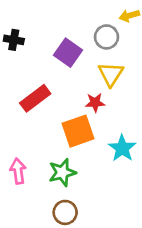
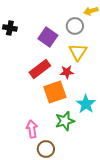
red rectangle: (35, 98) -> (40, 69), moved
pink arrow: (18, 171) -> (32, 129), moved
green star: (62, 172) -> (65, 121), moved

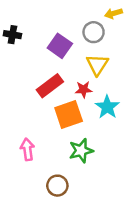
cyan star: (86, 104) -> (107, 107), moved
pink arrow: (32, 129) -> (27, 149), moved

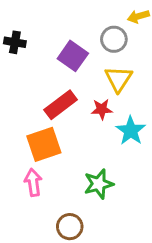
orange square: (69, 114) -> (44, 144), moved

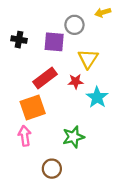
gray circle: (114, 39) -> (74, 25), moved
black cross: (15, 42) -> (19, 40), moved
purple square: (73, 56) -> (54, 42), turned -30

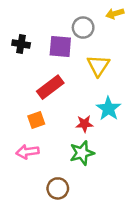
red star: (76, 81) -> (84, 124), moved
orange square: (33, 107) -> (36, 120), size x0.6
pink arrow: (25, 136) -> (27, 152), turned -90

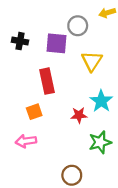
red rectangle: (50, 87) -> (47, 81), turned -65
green star: (82, 153) -> (100, 142), moved
brown circle: (58, 188) -> (72, 175), moved

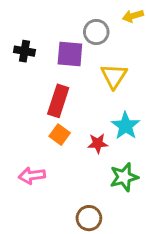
red rectangle: (47, 81) -> (58, 101), turned 30
orange square: (34, 112) -> (60, 135), moved, turned -35

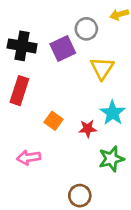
black cross: (24, 51) -> (22, 46), size x1.5
purple square: (70, 54) -> (63, 49), turned -30
red rectangle: (58, 101) -> (19, 91), moved

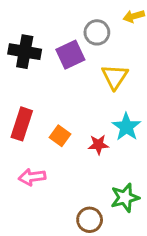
red rectangle: (19, 91) -> (22, 124), moved
green star: (111, 159) -> (125, 198), moved

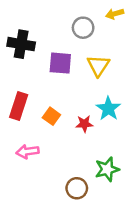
purple square: (70, 55) -> (60, 63), moved, turned 30

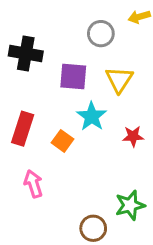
cyan star: (108, 109) -> (92, 116), moved
red star: (84, 124) -> (133, 136), moved
pink arrow: (27, 152) -> (33, 184), turned 80

